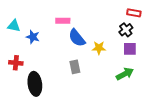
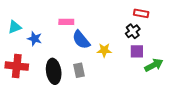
cyan triangle: (14, 26) -> (15, 27), turned -32
red cross: (16, 63) -> (17, 66), size x1.5
green arrow: (125, 74) -> (154, 65), moved
black ellipse: (35, 84) -> (54, 71), moved

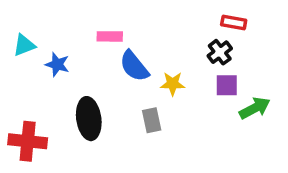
red cross: (17, 66) -> (28, 141), moved
gray rectangle: (79, 70) -> (152, 120), moved

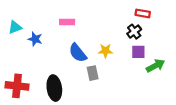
blue semicircle: (134, 66) -> (78, 53), moved
black ellipse: (89, 119) -> (54, 88), moved

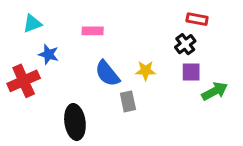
cyan triangle: (15, 27) -> (32, 24), moved
red cross: (17, 86) -> (24, 81), moved, turned -30

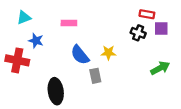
black cross: (185, 44) -> (138, 33), turned -32
purple square: (191, 72) -> (161, 29), moved
red cross: (24, 81) -> (17, 60), turned 35

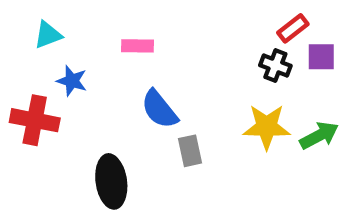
red rectangle: (147, 14) -> (293, 28), turned -48
yellow star: (108, 53) -> (267, 127), moved, size x1.5

